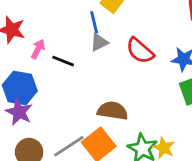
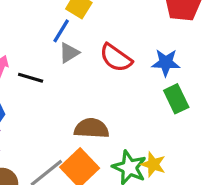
blue line: (94, 22) -> (61, 31), turned 50

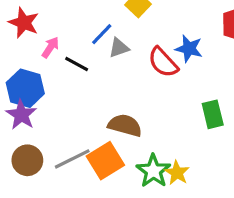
blue line: (61, 31) -> (102, 34), moved
blue star: (166, 63) -> (189, 49), moved

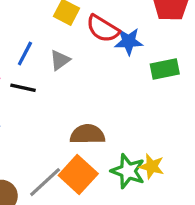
blue line: (102, 34) -> (25, 53), moved
red semicircle: (163, 62) -> (103, 29), moved
green rectangle: (213, 114) -> (165, 69), moved, turned -72

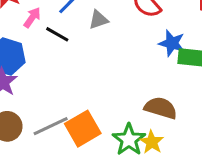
blue star: (129, 41) -> (172, 43), moved
brown semicircle: (87, 134) -> (161, 108), moved

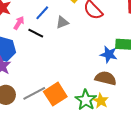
blue star: (172, 43) -> (109, 54), moved

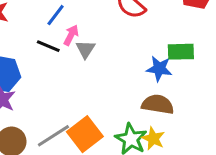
gray triangle: (62, 22) -> (85, 49), moved, turned -32
pink arrow: (19, 23) -> (71, 35), moved

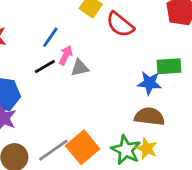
black line: (48, 46) -> (45, 66), turned -50
gray triangle: (85, 49) -> (80, 68), turned 48

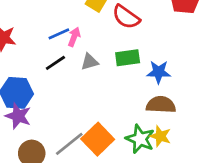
blue line: (50, 37) -> (59, 34), turned 35
pink arrow: (66, 55) -> (74, 37), moved
green rectangle: (169, 66) -> (128, 58), moved

